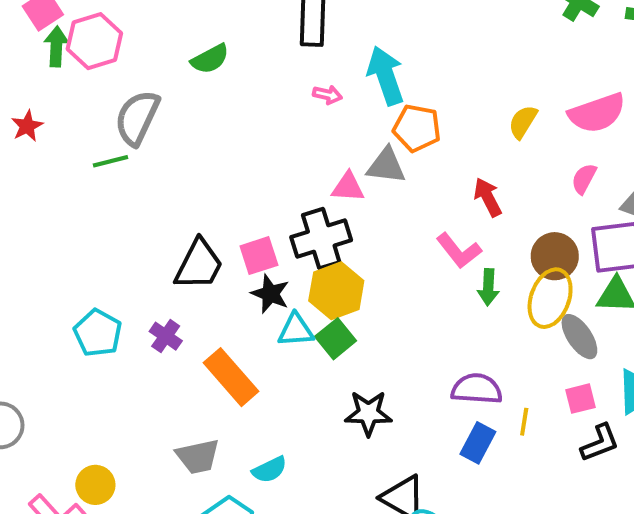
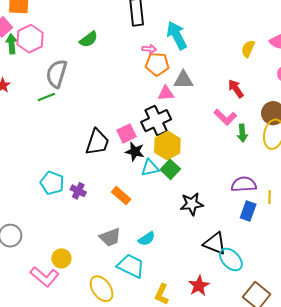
orange pentagon: (417, 128) -> (157, 64), moved
purple cross: (166, 336) -> (78, 191), moved
orange rectangle: (231, 377) -> (121, 196), size x0.7

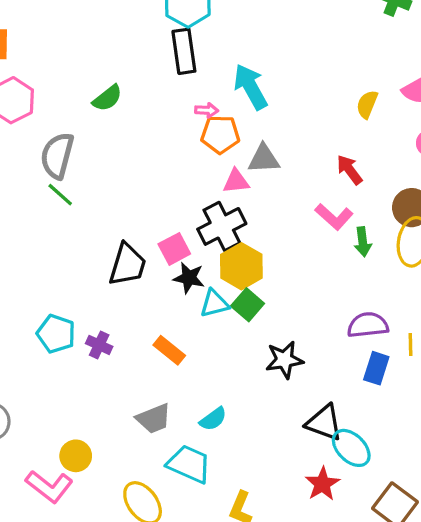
green line: (46, 97) -> (60, 195), moved, turned 66
red star: (199, 286) -> (322, 484), moved

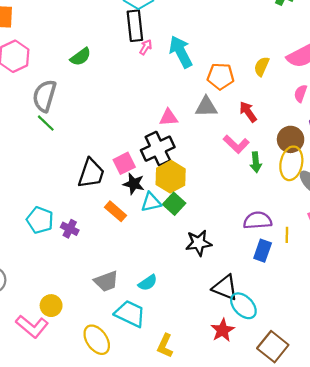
pink arrow: (207, 110) -> (146, 47), moved, turned -63
orange pentagon: (220, 134) -> (221, 76), moved
gray triangle: (264, 159) -> (206, 107), moved
orange rectangle: (169, 350) -> (116, 211), moved

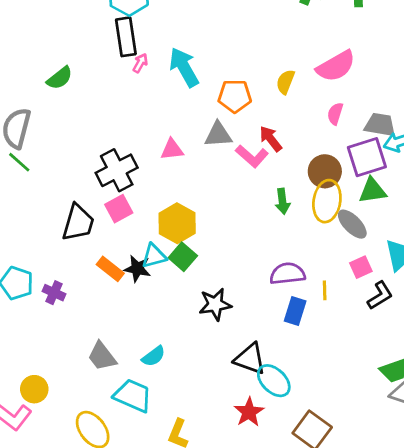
pink L-shape: (236, 144) -> (252, 156), moved
black cross: (158, 149) -> (117, 170), moved
black star: (134, 184) -> (137, 269), moved
gray trapezoid: (106, 281) -> (102, 356), turned 75

